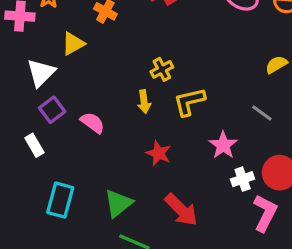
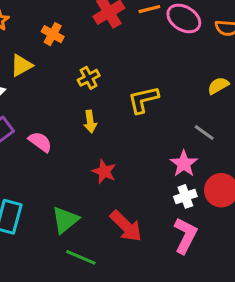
yellow cross: (162, 69) -> (89, 78), moved
yellow L-shape: (189, 102) -> (143, 100), moved
pink star: (223, 145) -> (184, 164), moved
pink L-shape: (265, 213) -> (185, 236), moved

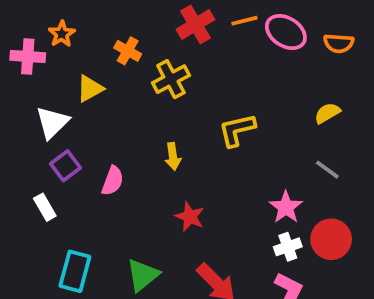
yellow cross: (89, 78) -> (171, 79), moved, size x1.4
gray line: (204, 132) -> (327, 170), moved
pink semicircle: (40, 142) -> (113, 181), turned 75

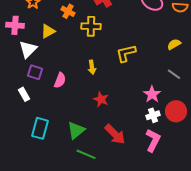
pink cross: (28, 57) -> (15, 25), moved
yellow cross: (171, 79) -> (91, 26), turned 30
purple square: (65, 166) -> (35, 72), turned -35

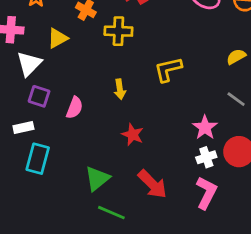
white rectangle: (24, 94) -> (23, 128), turned -72
cyan rectangle: (40, 128) -> (38, 159), moved

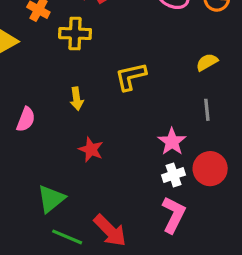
gray line: (236, 99) -> (207, 110), turned 48
red arrow: (152, 184) -> (110, 231), moved

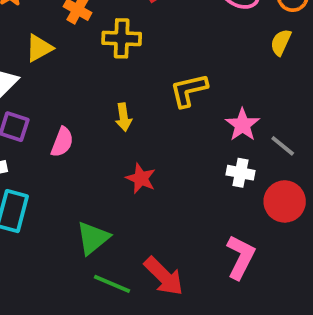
yellow semicircle: (207, 62) -> (281, 42), moved, turned -35
gray line: (207, 110) -> (283, 146), moved, turned -45
pink star: (172, 142) -> (242, 125), moved
white cross: (174, 175) -> (241, 173), moved, turned 30

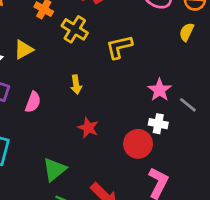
yellow cross: (122, 38) -> (75, 29), turned 30
yellow triangle: (39, 48) -> (24, 50), moved
yellow L-shape: (189, 90) -> (119, 47), moved
red circle: (285, 201) -> (138, 144), moved

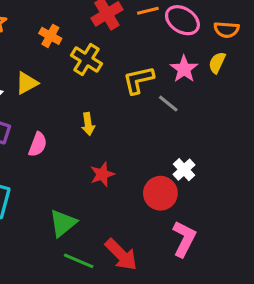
pink star: (160, 90) -> (184, 69), moved
gray line: (188, 105) -> (168, 104), moved
white cross: (158, 124) -> (184, 170), turned 36
red star: (88, 128) -> (102, 174), turned 30

